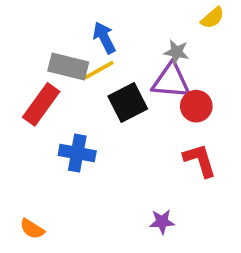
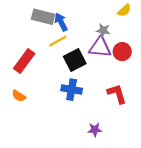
gray rectangle: (68, 66) -> (43, 17), moved
red circle: (196, 106) -> (122, 52), moved
blue cross: (77, 153) -> (72, 90), moved
orange semicircle: (32, 229) -> (19, 96), moved

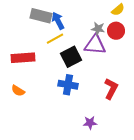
red circle: (122, 52) -> (116, 31), moved
red rectangle: (24, 61) -> (23, 58), turned 50
red L-shape: (117, 94) -> (111, 89), turned 45

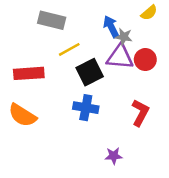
blue arrow: (58, 21) -> (111, 27), moved
red circle: (116, 31) -> (145, 60), moved
orange semicircle: (18, 91) -> (22, 115), size x1.6

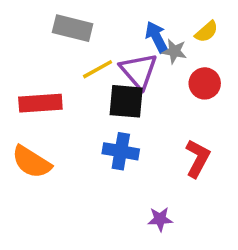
yellow semicircle: (149, 13) -> (206, 32), moved
purple triangle: (120, 57) -> (139, 71), moved, turned 44
black square: (90, 72) -> (126, 101), turned 32

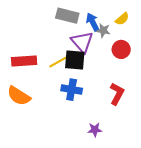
gray rectangle: (73, 28) -> (67, 16), moved
yellow line: (98, 69) -> (58, 62), moved

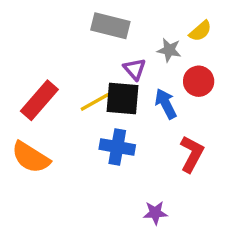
blue arrow: (93, 22) -> (166, 104), moved
purple triangle: (82, 42) -> (135, 69), size x0.6
red rectangle: (24, 61) -> (39, 100), turned -45

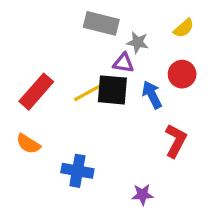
gray star: (169, 50) -> (138, 42), moved
purple triangle: (135, 69) -> (123, 63), turned -40
blue cross: (117, 147) -> (77, 171), moved
orange semicircle: (31, 157) -> (28, 144), size x0.7

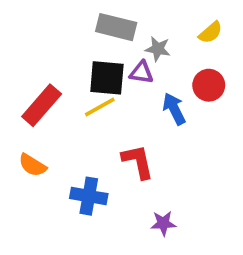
black square: (112, 90) -> (107, 78), moved
red L-shape: (176, 141) -> (138, 162), moved, turned -40

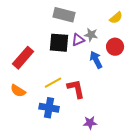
gray star: (158, 49) -> (91, 35), moved
purple triangle: (141, 72) -> (78, 40), turned -32
yellow line: (100, 107) -> (53, 83), moved

